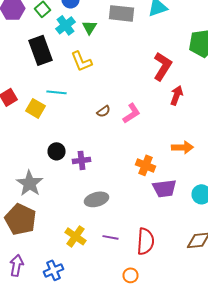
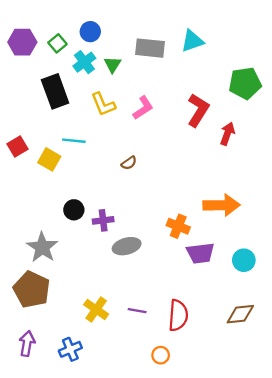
red arrow: (176, 95) -> (227, 134), moved
pink L-shape: (132, 113) -> (143, 108), moved
orange arrow: (182, 147) -> (222, 205), size x1.4
gray ellipse: (96, 199) -> (127, 246), moved

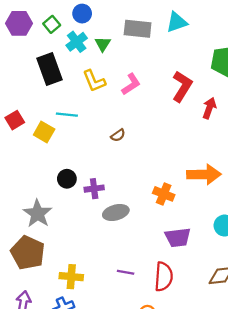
purple trapezoid: (200, 253) -> (178, 237), moved
yellow cross: (96, 309) -> (71, 277), moved, turned -30

